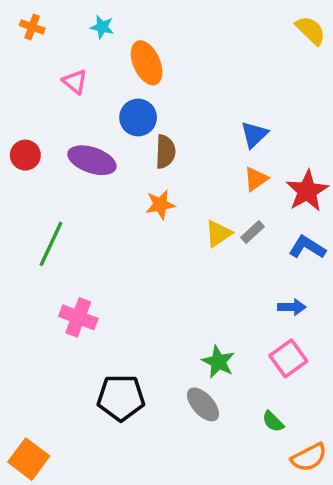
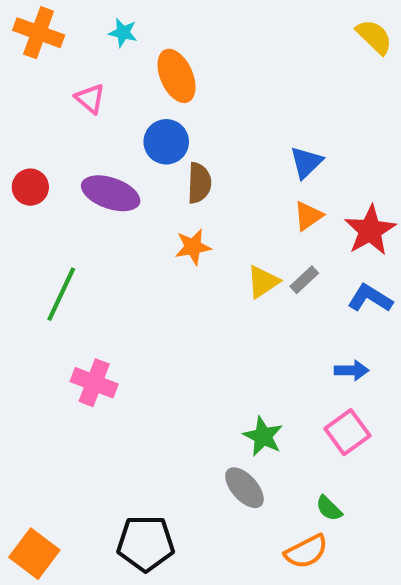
orange cross: (32, 27) -> (39, 33), size x1.6
black pentagon: (121, 398) -> (146, 543), moved
orange semicircle: (309, 457) -> (306, 552), moved

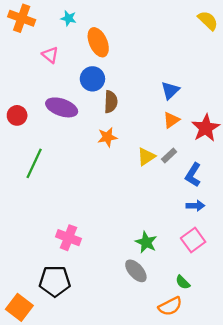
red circle: (30, 187) -> (17, 115), moved
blue L-shape: (370, 298) -> (193, 175), moved, turned -90
pink cross: (94, 383) -> (68, 238), moved
black pentagon: (146, 543) -> (55, 281), moved

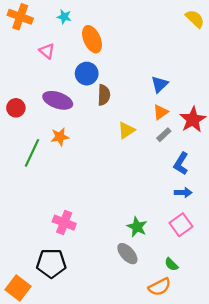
orange star: (107, 137) -> (60, 137), moved
gray rectangle: (169, 155) -> (164, 135), moved
yellow triangle: (146, 157) -> (126, 130), moved

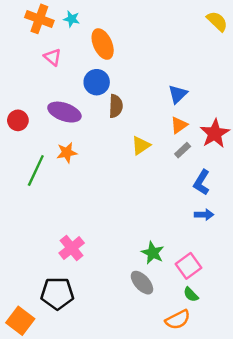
orange cross: (20, 17) -> (39, 19), moved
pink cross: (64, 223) -> (72, 248), turned 30
pink square: (181, 225) -> (188, 266), moved

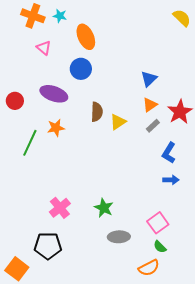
brown semicircle: (116, 106) -> (97, 112), moved
green star: (153, 253) -> (104, 208), moved
gray ellipse: (142, 283) -> (119, 237), turned -50

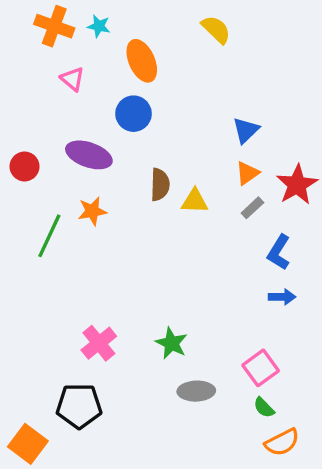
yellow semicircle: (182, 18) -> (216, 29), moved
yellow triangle: (118, 122) -> (195, 201), turned 36
orange semicircle: (149, 268) -> (282, 442), moved

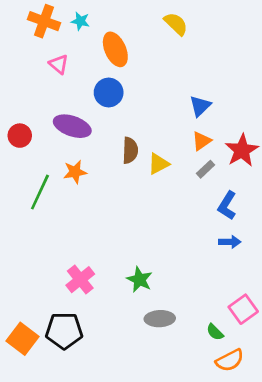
yellow triangle: (195, 201) -> (158, 164), turned -30
pink square: (261, 368) -> (243, 309), moved
orange square: (28, 444) -> (22, 339), moved

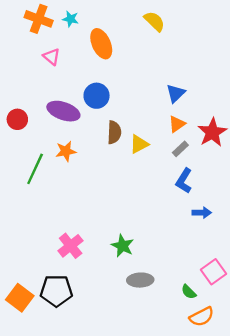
blue circle: (109, 92) -> (97, 96), moved
blue L-shape: (227, 206) -> (184, 181), moved

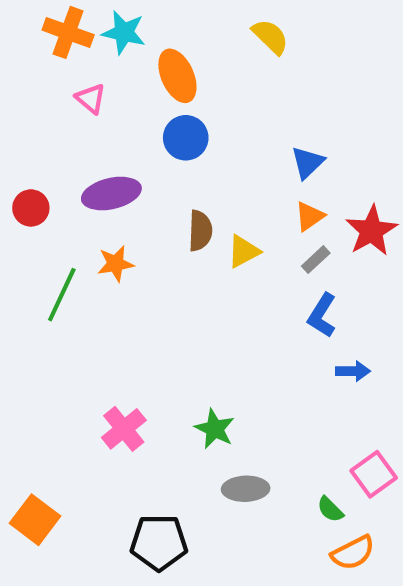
cyan star: (71, 19) -> (124, 32), size x1.5
blue circle: (97, 96) -> (186, 138), moved
purple ellipse: (63, 111) -> (111, 194), turned -32
black pentagon: (56, 291) -> (159, 542), moved

